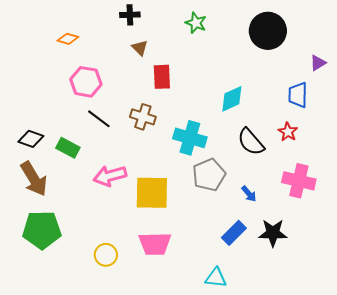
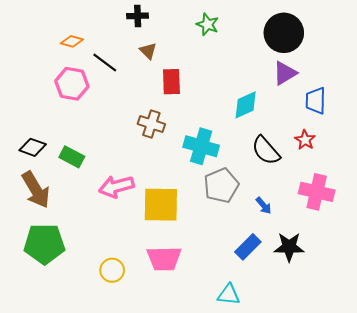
purple triangle: (318, 63) -> (285, 73), moved, size x1.4
pink hexagon: (86, 82) -> (72, 84), moved
black line: (99, 119) -> (105, 63), moved

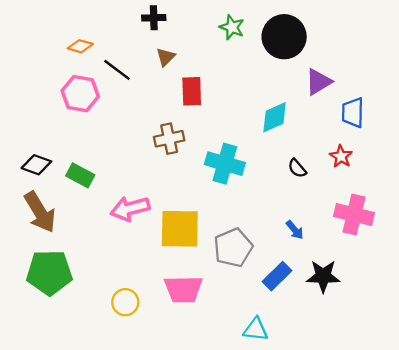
black circle: (284, 33) -> (284, 37), moved
brown triangle: (148, 51) -> (166, 57), turned 30
brown cross: (151, 124) -> (169, 139), turned -30
black semicircle: (266, 150) -> (297, 168), size x0.6
gray pentagon: (221, 185) -> (233, 248), moved

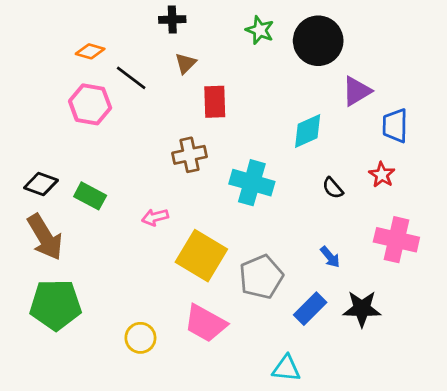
pink arrow: (130, 209) -> (155, 217), moved, size x0.6
yellow square: (180, 229) -> (201, 256), turned 30
pink trapezoid: (183, 289) -> (205, 323), turned 30

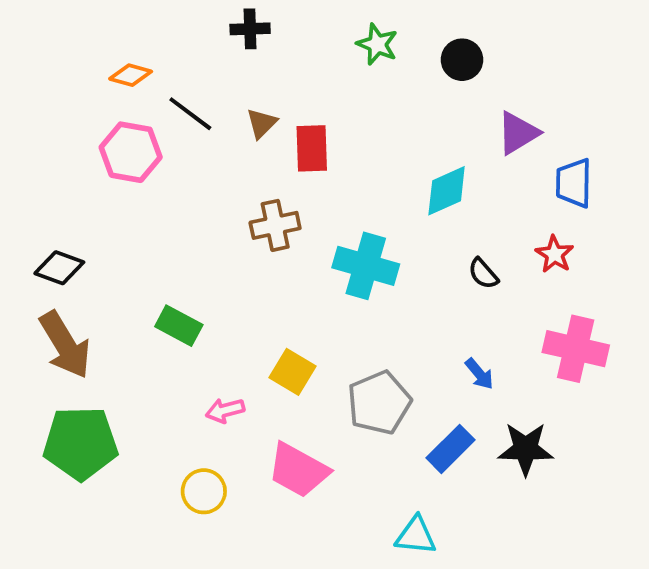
black circle: (318, 41) -> (462, 60), size x0.6
brown triangle: (186, 63) -> (262, 123), moved
green rectangle: (90, 196) -> (179, 326), moved
pink arrow: (155, 217) -> (225, 410), moved
yellow square: (201, 256) -> (292, 372), size x0.6

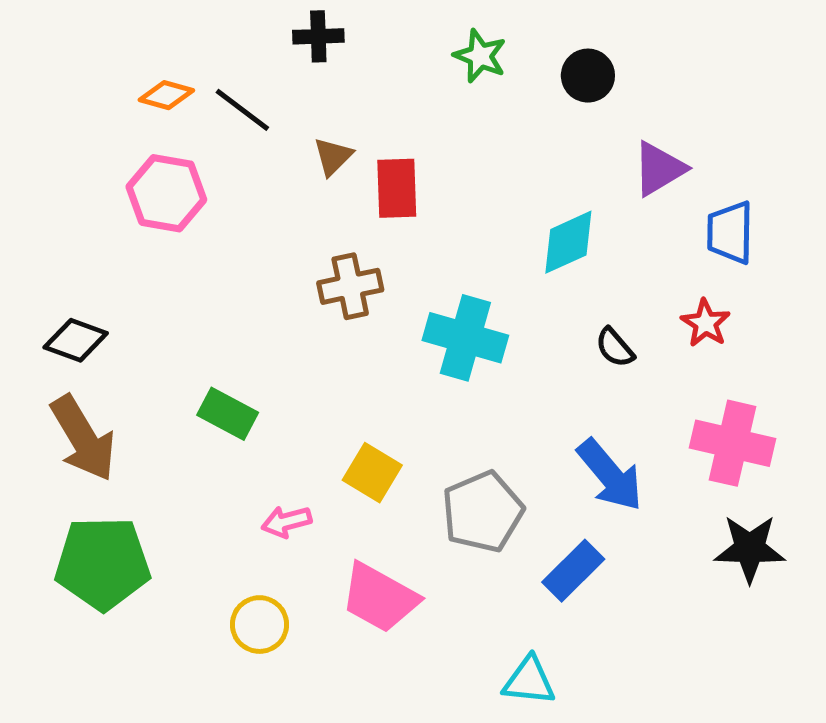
black line: (190, 114) -> (242, 110), moved
blue arrow: (479, 374) -> (610, 475), size x1.8
black star: (526, 449) -> (750, 549), moved

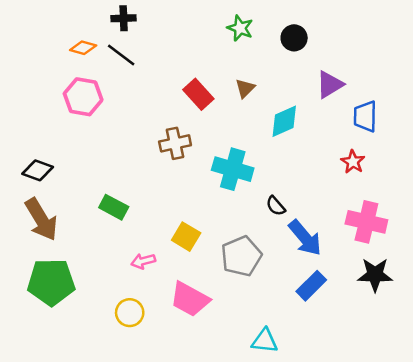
black cross: (318, 36) -> (124, 18), moved
brown triangle: (333, 156) -> (245, 88), moved
red rectangle: (397, 188) -> (198, 94), turned -40
black semicircle: (615, 348) -> (276, 206), moved
blue rectangle: (573, 571) -> (311, 286), moved

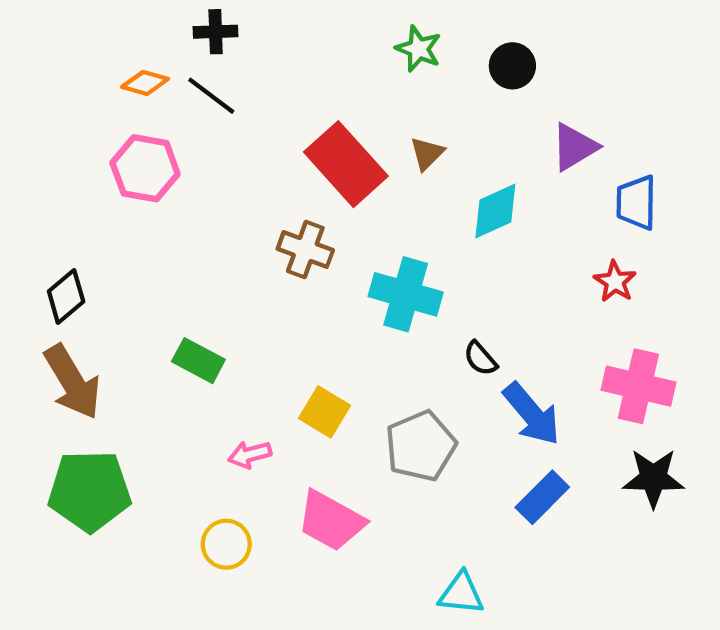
red rectangle: (198, 94) -> (346, 164), size x1.5
brown cross: (175, 143) -> (305, 249), turned 32
black diamond: (38, 170) -> (66, 296), turned -60

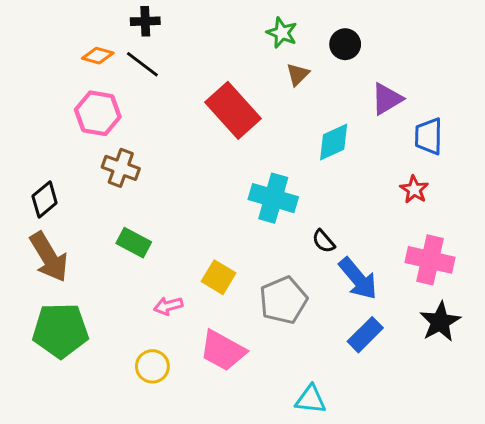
brown triangle: (427, 153) -> (298, 74), moved
brown cross: (305, 249) -> (121, 168), moved
black star: (653, 478) -> (440, 322), turned -30

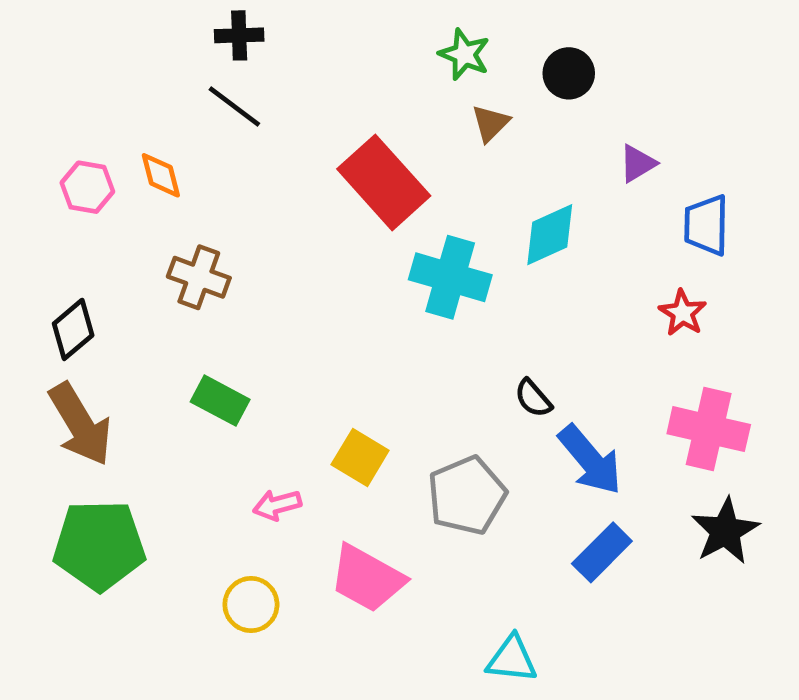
orange diamond: (98, 56) -> (161, 175), moved, turned 60
purple triangle: (387, 99) -> (638, 163), size x0.7
pink hexagon: (98, 113) -> (87, 187), moved, size x0.7
cyan cross: (273, 198) -> (450, 277), moved

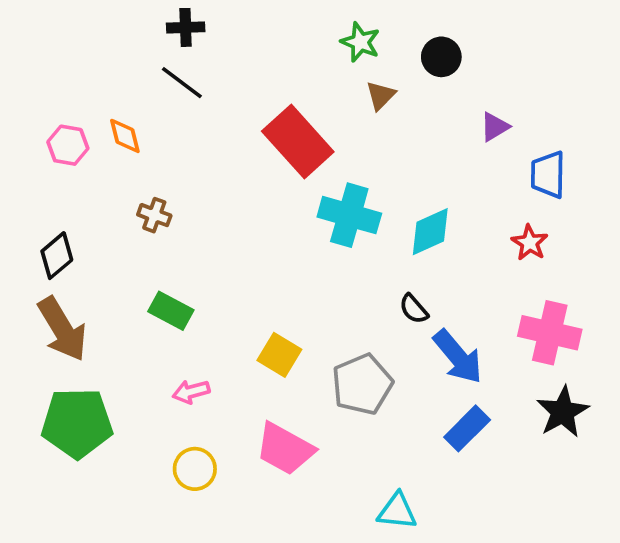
cyan diamond: (550, 235) -> (430, 232), moved
brown cross: (199, 277) -> (154, 215), size x0.7
pink arrow: (277, 505) -> (191, 392), moved

